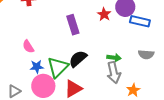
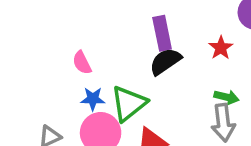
red star: (104, 14) -> (221, 48), moved
black semicircle: (78, 59) -> (165, 61), moved

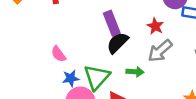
green arrow: (227, 97) -> (135, 72), moved
gray arrow: (223, 123) -> (160, 51), moved, turned 65

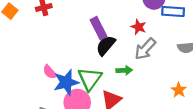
pink semicircle: (58, 54) -> (50, 72), moved
blue star: (71, 78) -> (66, 82), size x1.6

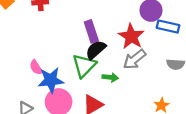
red star: (139, 27) -> (131, 36), size x1.6
green triangle: (90, 79) -> (84, 66), moved

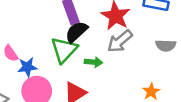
blue star: (51, 80) -> (27, 67), size x0.7

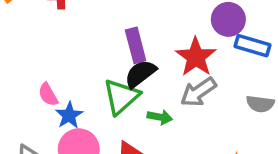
blue star: (27, 67) -> (69, 115), turned -30

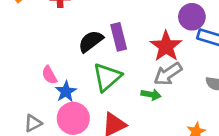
black semicircle: (140, 74) -> (91, 41), moved
green arrow: (160, 117) -> (151, 95), moved

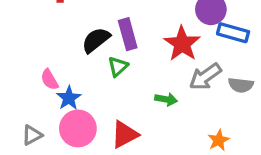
gray arrow: (168, 74) -> (205, 77), moved
green triangle: (107, 77) -> (118, 67), moved, size x0.6

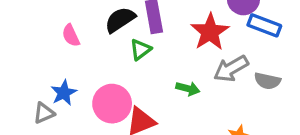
pink semicircle: (50, 80) -> (71, 35), moved
blue star: (69, 98) -> (64, 93), moved
pink circle: (78, 128) -> (112, 104), moved

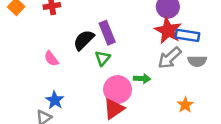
blue rectangle: (264, 25) -> (187, 35), moved
red star: (210, 32) -> (168, 31), moved
pink circle: (112, 104) -> (118, 90), moved

